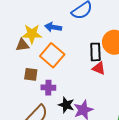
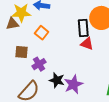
orange square: (52, 55) -> (42, 33), size x0.6
purple cross: (48, 88) -> (39, 64), turned -32

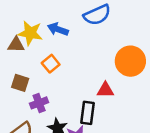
black rectangle: (83, 28) -> (88, 113), moved
red triangle: (87, 44) -> (105, 90), turned -32

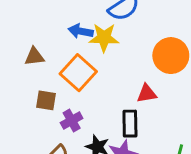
yellow star: (30, 33) -> (104, 38), moved
orange square: (51, 64) -> (78, 73), size x1.6

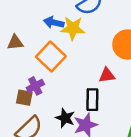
brown square: (46, 100) -> (24, 98), moved
purple cross: (72, 121) -> (35, 86), moved

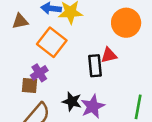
brown triangle: (15, 42) -> (20, 21), moved
black rectangle: (92, 100) -> (95, 66), moved

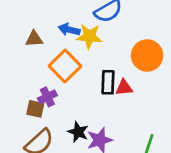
black rectangle: (95, 66) -> (108, 82), moved

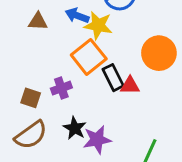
orange square: (65, 66) -> (89, 57), moved
black rectangle: (108, 82) -> (113, 78), turned -35
purple cross: (47, 97) -> (61, 88), moved

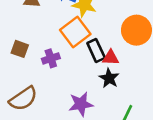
brown square: (31, 98) -> (20, 49), moved
black star: (75, 128) -> (109, 78), moved

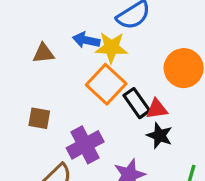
purple cross: (51, 58) -> (85, 145), moved, size x1.5

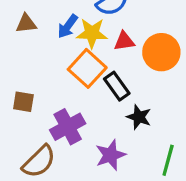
blue arrow: (86, 40) -> (68, 26), turned -65
brown triangle: (43, 53) -> (26, 23), moved
red triangle: (157, 109) -> (124, 41), moved

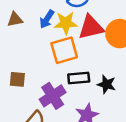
red triangle: (124, 41) -> (91, 27), size x1.6
orange square: (87, 68) -> (64, 50), turned 36
black rectangle: (117, 86) -> (79, 78), moved, turned -55

